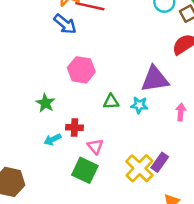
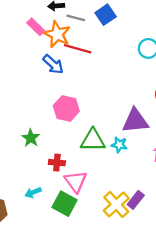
green triangle: (111, 102) -> (93, 140), size x1.6
cyan arrow: (53, 139) -> (33, 192), moved
pink triangle: (95, 146) -> (76, 181), size x1.5

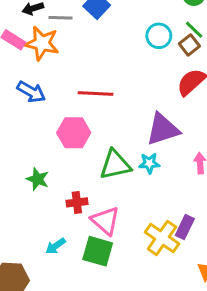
red line: (78, 49) -> (95, 94), moved
blue arrow: (53, 64) -> (31, 92), moved

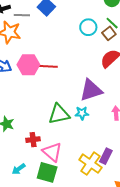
pink hexagon: (74, 133) -> (28, 65), moved

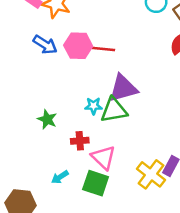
purple triangle: (91, 90) -> (123, 88), moved
cyan star: (82, 113) -> (93, 106), moved

